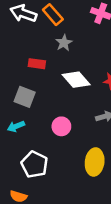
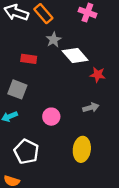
white diamond: (76, 80) -> (75, 56), moved

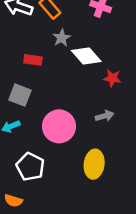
pink circle: (51, 117) -> (59, 126), size x1.6

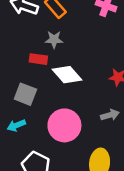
gray star: (62, 38) -> (54, 40), moved, turned 30
white diamond: (86, 56) -> (67, 75), moved

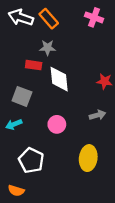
white diamond: (67, 75) -> (59, 79), turned 36
pink circle: (64, 125) -> (57, 124), size x0.6

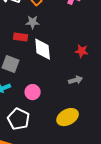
pink circle: (57, 124) -> (33, 92), moved
yellow ellipse: (88, 158) -> (68, 117), turned 55

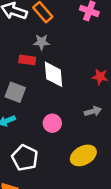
pink circle: (33, 92) -> (52, 123), moved

